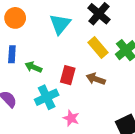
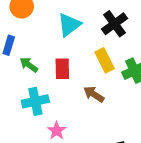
red rectangle: (68, 75) -> (62, 69), moved, turned -30

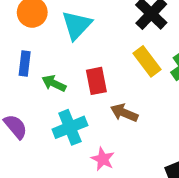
cyan triangle: (69, 25) -> (77, 25), moved
brown arrow: (94, 94) -> (124, 113), moved

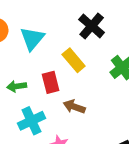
yellow rectangle: (147, 61) -> (74, 60), moved
green arrow: (54, 83) -> (17, 86), turned -30

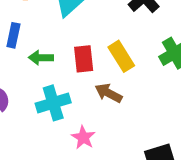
yellow rectangle: (74, 60) -> (121, 56), moved

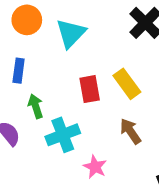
green arrow: (41, 58) -> (36, 106), moved, turned 75
brown arrow: (109, 93) -> (130, 131), moved, turned 32

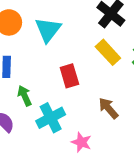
yellow rectangle: (127, 84) -> (108, 52), moved

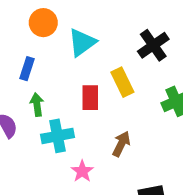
yellow rectangle: (108, 52) -> (122, 82), moved
brown arrow: (108, 108) -> (121, 144), turned 50

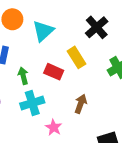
red rectangle: (90, 98) -> (54, 72), turned -60
green arrow: (37, 105) -> (23, 76), moved

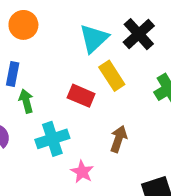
cyan triangle: (43, 31) -> (94, 38), moved
green arrow: (23, 76) -> (26, 101), moved

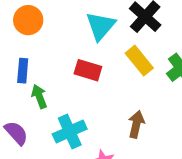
yellow rectangle: (112, 76) -> (139, 61), moved
red rectangle: (81, 96) -> (88, 70), moved

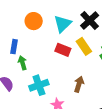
orange circle: (28, 20) -> (34, 21), moved
red rectangle: (88, 70) -> (63, 50), moved

